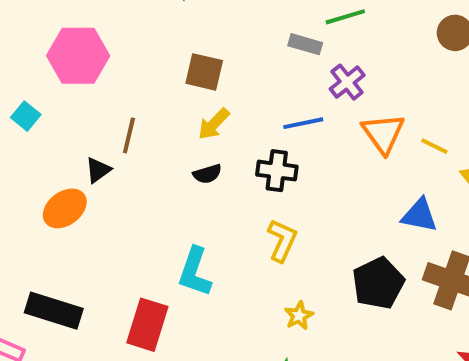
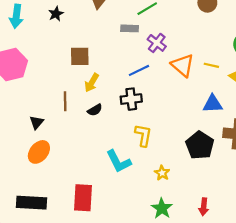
brown line: (129, 135) -> (65, 101), moved
orange ellipse: (65, 208) -> (39, 152), moved
cyan L-shape: (195, 272) -> (119, 161), moved, turned -32

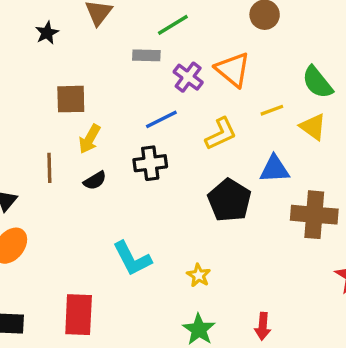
black star: (56, 14) -> (47, 33), moved
orange triangle: (183, 65) -> (233, 70), moved
yellow line: (211, 65) -> (272, 110), turned -32
yellow L-shape: (143, 135) -> (221, 134), moved, turned 55
black pentagon: (200, 145) -> (229, 200), moved

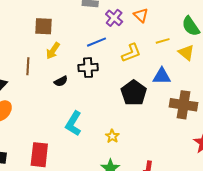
orange triangle: (233, 70) -> (141, 15), size x0.7
black semicircle: (95, 181) -> (61, 81), moved
cyan L-shape: (132, 259) -> (73, 124), turned 55

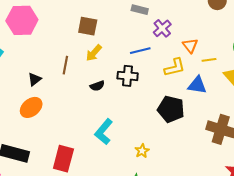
orange triangle: (141, 15) -> (190, 46), moved
blue triangle: (162, 76) -> (197, 85), moved
black pentagon: (134, 93) -> (171, 109), turned -30

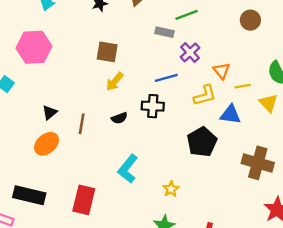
brown line: (65, 65) -> (82, 124), moved
black pentagon: (171, 109) -> (202, 142), turned 30

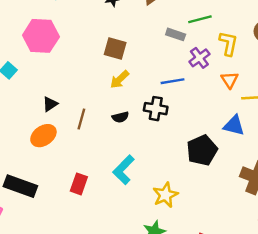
yellow L-shape: (205, 95) -> (228, 43), moved, turned -70
yellow star: (171, 189) -> (165, 195), size x1.5
red rectangle: (84, 200) -> (79, 184), moved, size x0.7

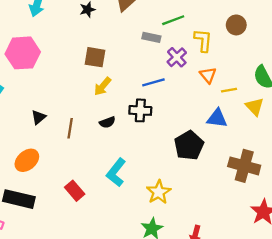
orange ellipse: (43, 136) -> (27, 160), moved
red rectangle: (79, 184) -> (75, 191), turned -54

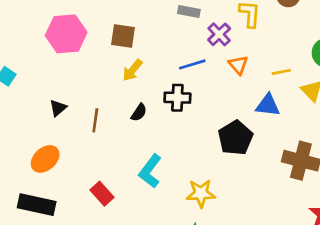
pink hexagon: (23, 53) -> (66, 34), moved
orange triangle: (208, 75) -> (238, 65), moved
black semicircle: (107, 122) -> (139, 112), turned -35
yellow star: (159, 192) -> (201, 193), turned 30

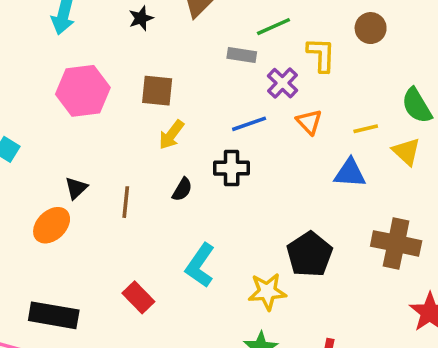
black pentagon: (235, 138) -> (310, 254), moved
orange ellipse: (45, 159) -> (52, 225), moved

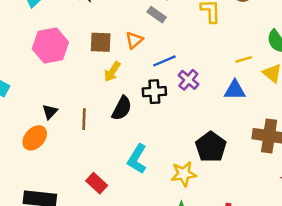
gray rectangle: (242, 55) -> (157, 15), turned 30
purple cross: (282, 83) -> (188, 80), moved
orange triangle: (309, 122) -> (134, 40), moved, turned 36
black semicircle: (182, 189) -> (122, 108), size x1.5

